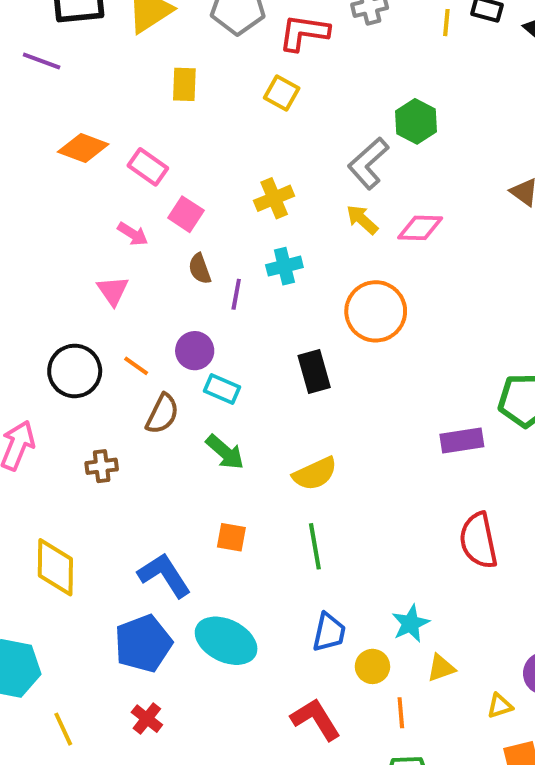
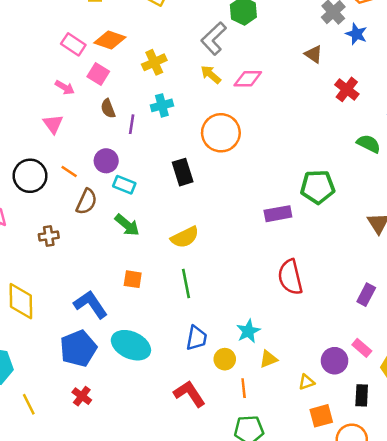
orange diamond: (83, 148) -> (110, 40), moved

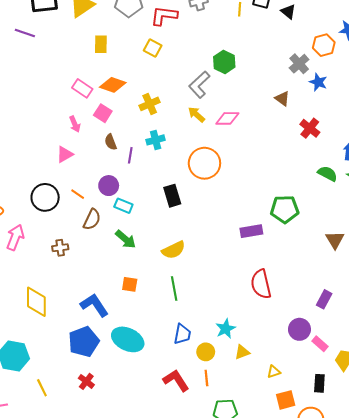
pink arrow: (65, 87) -> (75, 124), turned 35
pink triangle: (53, 124) -> (65, 154), turned 36
purple circle: (335, 361) -> (299, 329), moved
orange line: (244, 388) -> (206, 378), moved

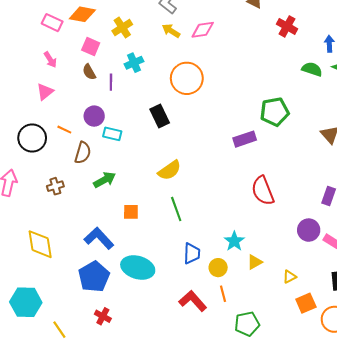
pink square: (103, 113) -> (91, 46), moved
green arrow: (126, 239) -> (105, 180), moved, turned -60

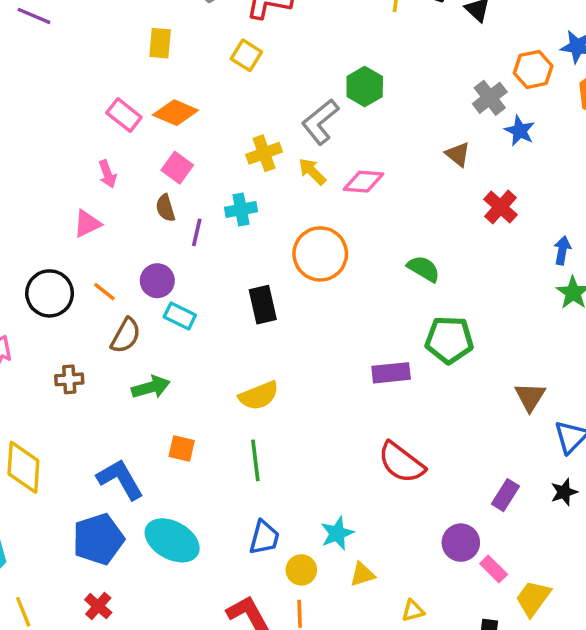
yellow cross: (122, 28) -> (264, 153), moved
green semicircle: (312, 69) -> (424, 269), moved
red semicircle: (263, 191) -> (401, 463), turned -44

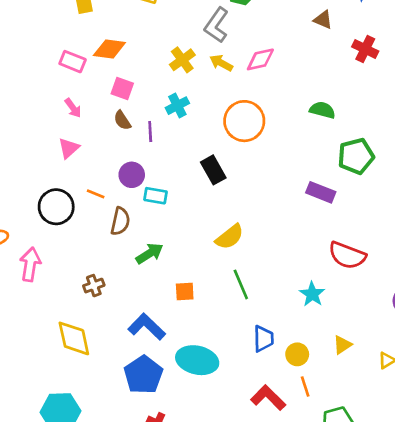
purple rectangle: (391, 373) -> (321, 192), turned 44
brown cross: (69, 379) -> (94, 286), moved
cyan star: (337, 533) -> (312, 294), moved

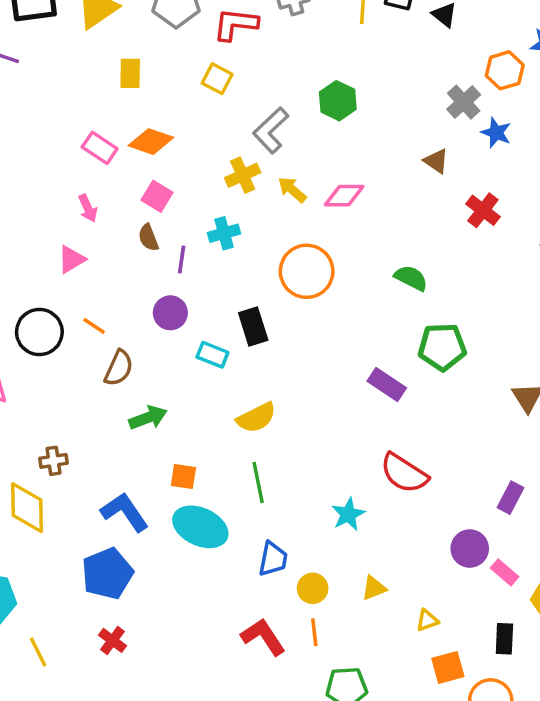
gray L-shape: (216, 25) -> (271, 130), moved
purple circle: (132, 175) -> (170, 313), moved
cyan rectangle: (156, 196) -> (212, 355), moved
brown cross: (94, 286) -> (53, 461), moved
cyan ellipse: (197, 360) -> (200, 527), moved

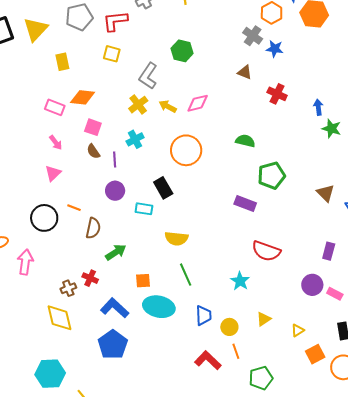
yellow semicircle: (256, 418) -> (176, 239), turned 45
red cross: (113, 640) -> (90, 278), moved

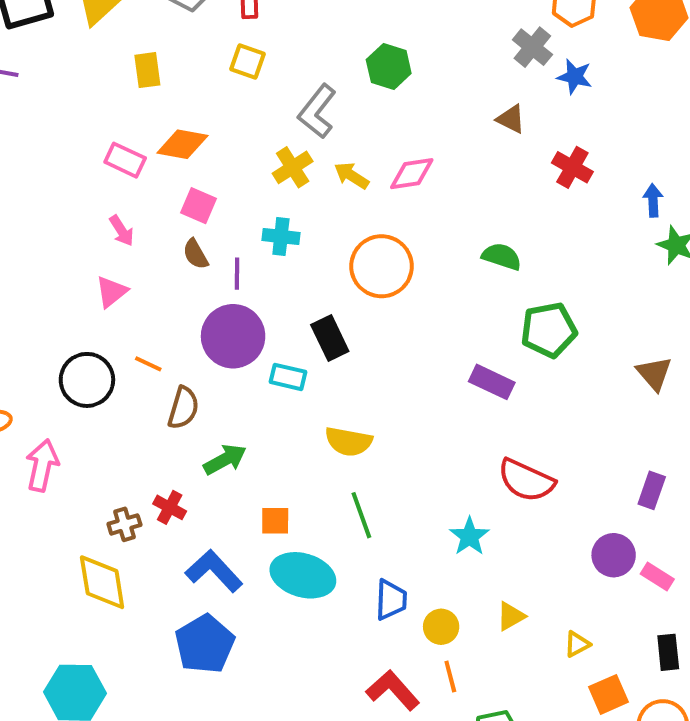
cyan cross: (135, 139) -> (281, 237), turned 30
purple circle: (115, 191) -> (233, 336), size x1.6

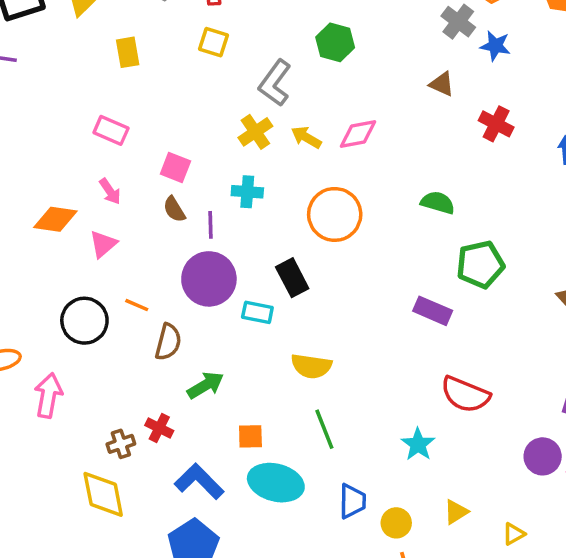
orange diamond: (182, 144) -> (55, 219), moved

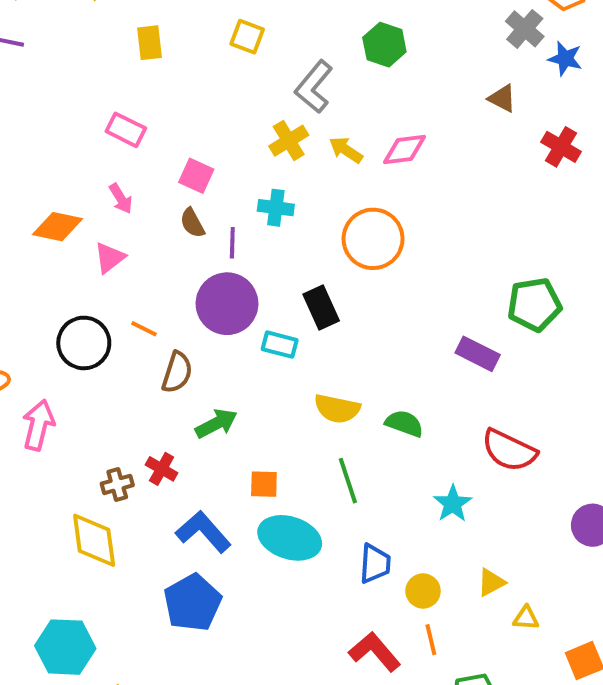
green semicircle: (438, 203) -> (404, 423), moved
yellow triangle: (514, 534) -> (526, 618), moved, turned 30

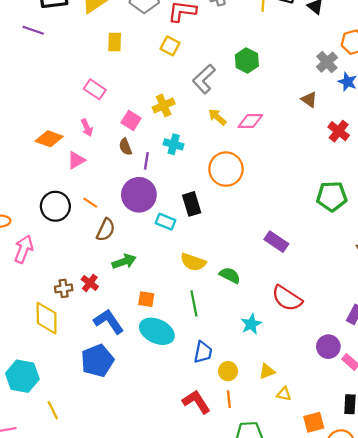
yellow cross: (289, 141) -> (164, 106), moved
green pentagon: (534, 304) -> (332, 196), moved

